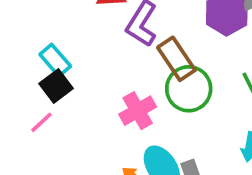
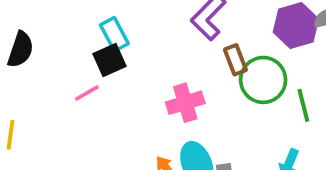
brown rectangle: (176, 59) -> (235, 60), size x0.7
green circle: (189, 89) -> (263, 80), moved

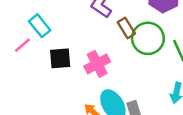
black square: (109, 60) -> (60, 58), moved, turned 30
pink line: (87, 93) -> (23, 45), moved

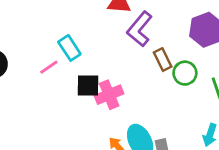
green circle: (148, 38) -> (185, 73), size x0.7
pink cross: (97, 64) -> (109, 95), moved

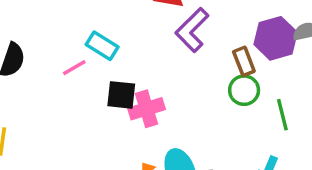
cyan rectangle: (69, 48) -> (102, 46), turned -30
brown rectangle: (163, 60) -> (244, 61), moved

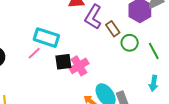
cyan rectangle: (102, 46) -> (46, 38), size x1.4
brown rectangle: (244, 61) -> (113, 29), moved

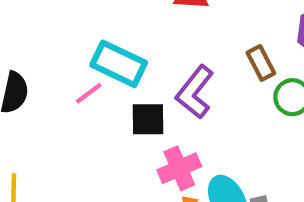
purple L-shape: (93, 17) -> (195, 92), moved
pink cross: (79, 66) -> (179, 168), moved

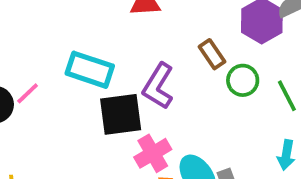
pink line: (89, 93) -> (28, 93), moved
black square: (148, 119) -> (121, 114), size x1.4

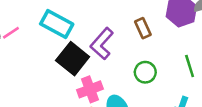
green circle: (243, 80) -> (145, 72), moved
black square: (121, 114) -> (73, 59), turned 36

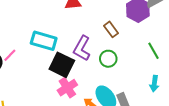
green circle: (145, 72) -> (108, 59), moved
pink cross: (90, 89) -> (67, 88), moved

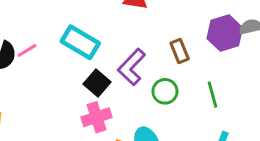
green line: (153, 51) -> (213, 95), moved
black square: (62, 65) -> (97, 83), size x0.7

